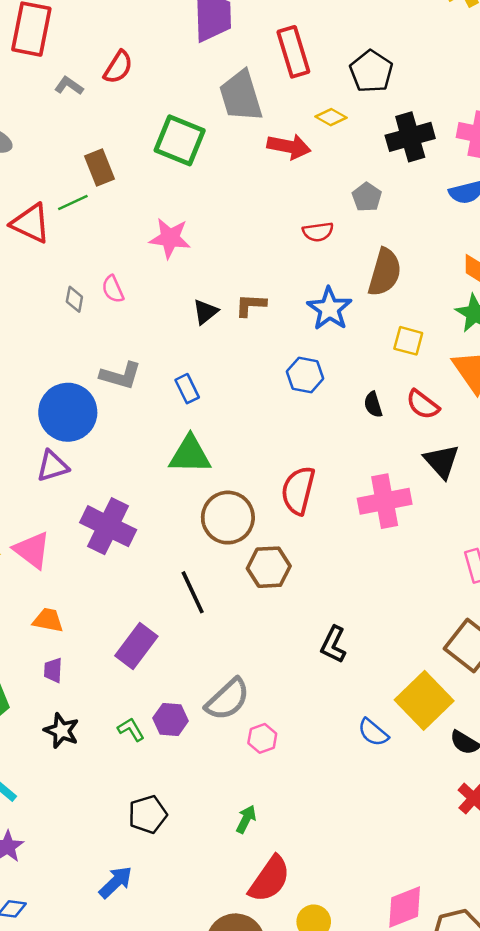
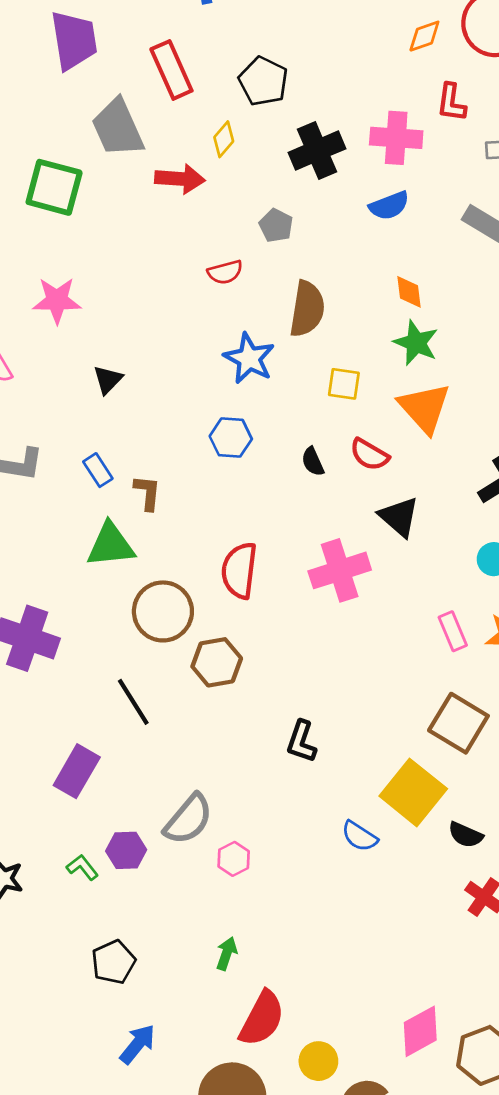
yellow diamond: (331, 117) -> (224, 139), turned -72
brown L-shape: (251, 305) -> (147, 493), moved, turned 100
blue arrow: (116, 882) -> (137, 1044), moved

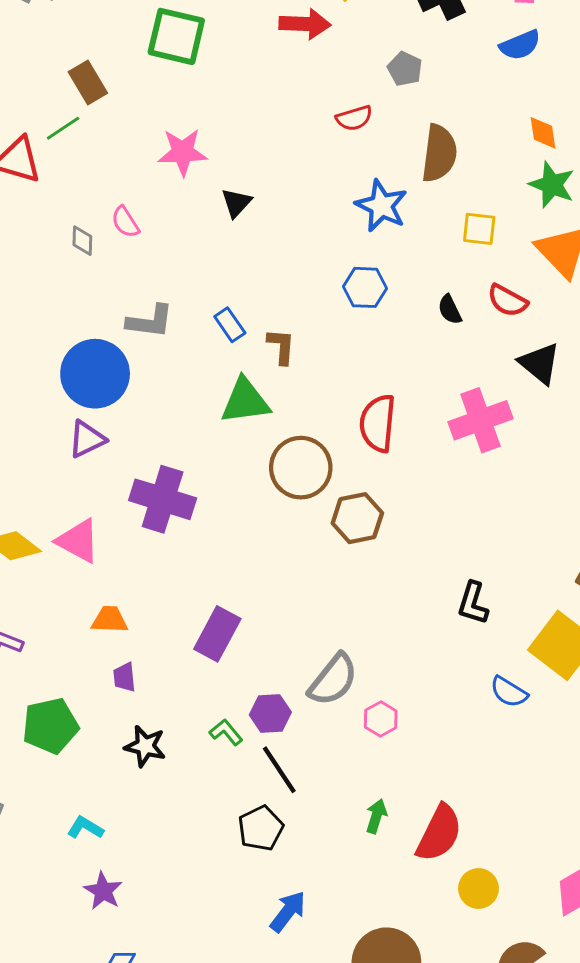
black triangle: (108, 380) -> (236, 203), moved
black line: (133, 702) -> (279, 770), moved
black L-shape: (301, 742) -> (473, 603), moved
red semicircle: (262, 1019) -> (439, 833), moved
yellow circle: (318, 1061) -> (478, 889), moved

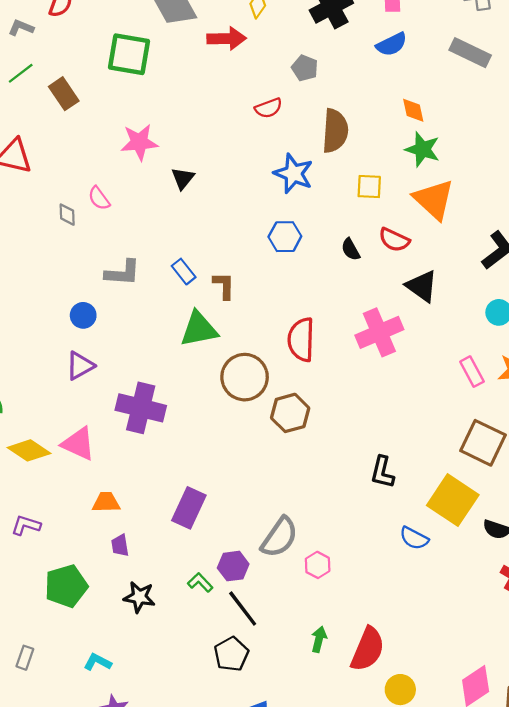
green line: (63, 128) -> (21, 73), moved
blue circle: (95, 374) -> (83, 315), size x0.5

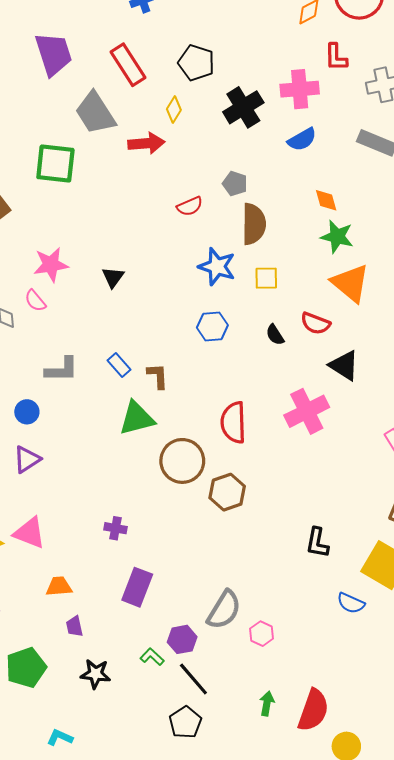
gray pentagon: (305, 68) -> (235, 184), moved
pink star: (139, 142) -> (51, 265), moved
yellow square: (369, 187) -> (266, 278), moved
purple cross: (141, 408) -> (115, 528), moved, size x0.5

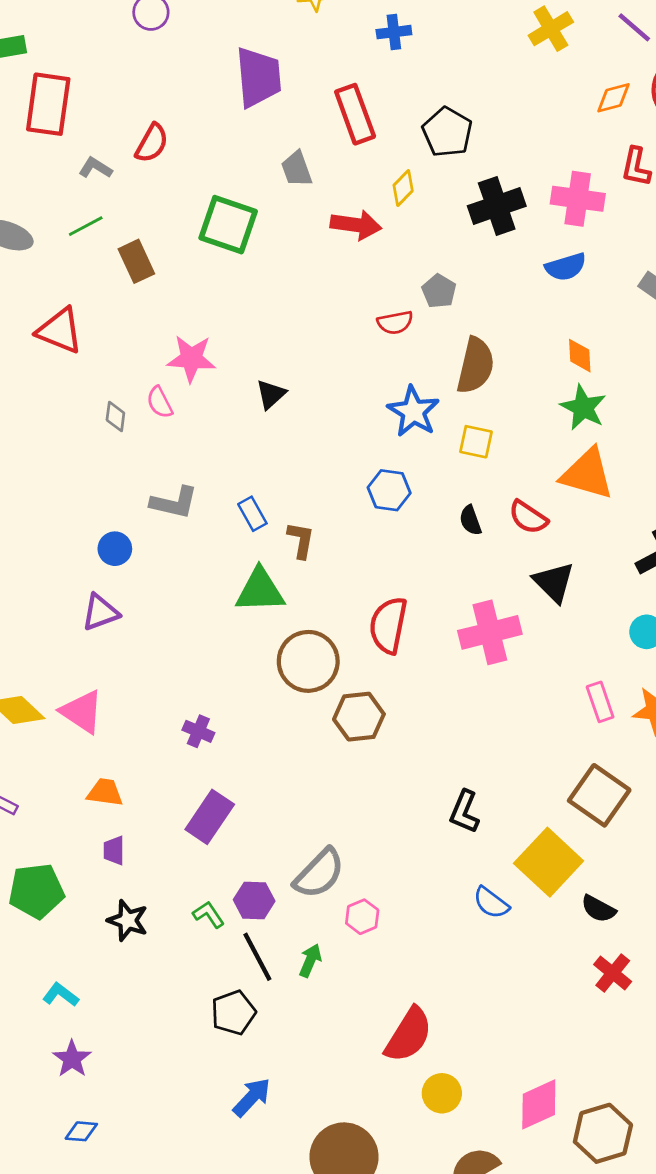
gray trapezoid: (95, 113) -> (297, 169), size x0.6
gray pentagon: (235, 184) -> (439, 291), moved
orange triangle: (350, 283) -> (587, 474), turned -36
green arrow: (267, 704) -> (310, 960), moved

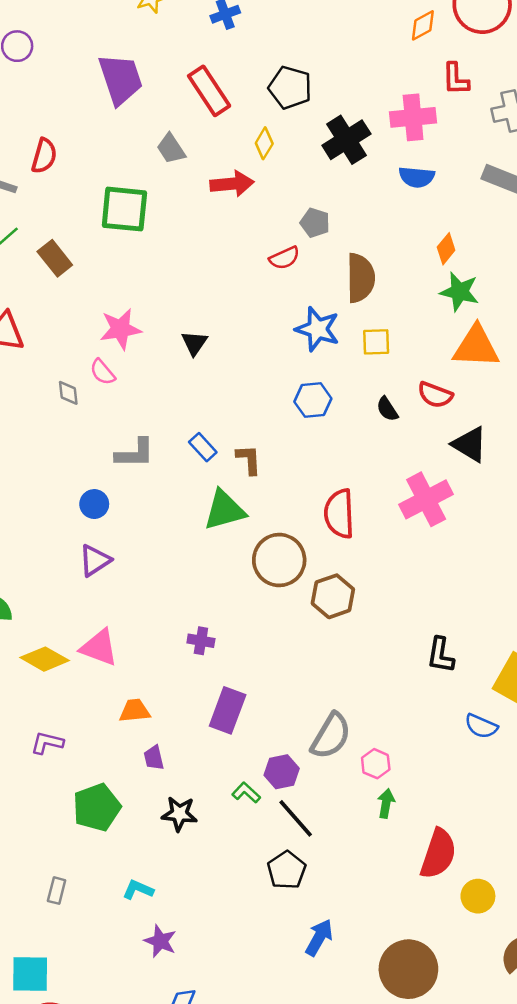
blue semicircle: (566, 267) -> (417, 177), turned 36
orange diamond: (580, 356) -> (446, 249), turned 56
green arrow: (310, 960) -> (386, 803), moved

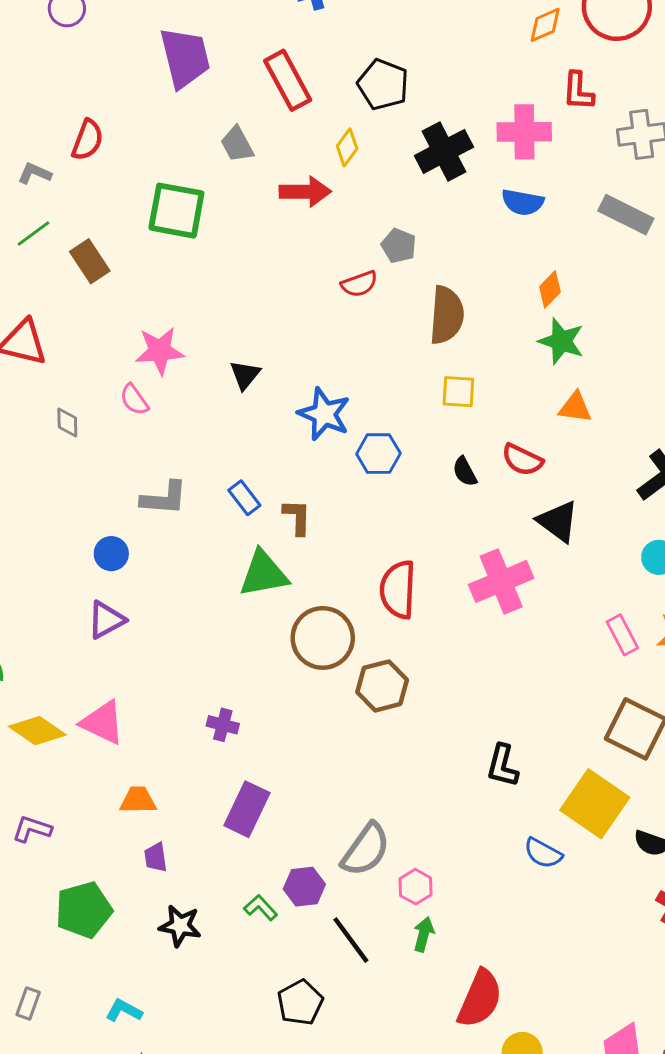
blue star: (318, 329) -> (324, 414), moved
orange triangle: (476, 347) -> (575, 407), size x0.6
gray diamond: (68, 393) -> (67, 422), moved
black line: (296, 818) -> (351, 940), moved

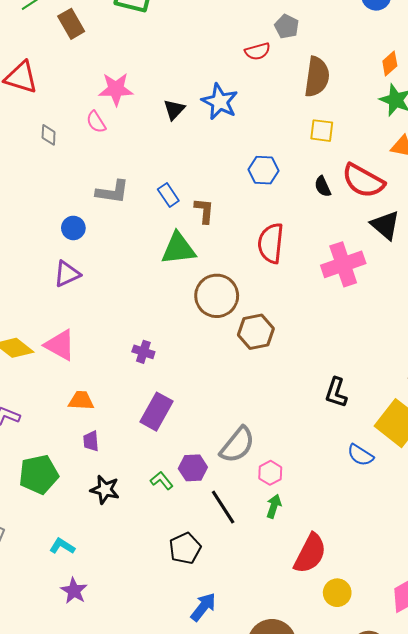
blue star: (324, 414) -> (220, 102), moved
red semicircle: (522, 460) -> (363, 181), size x1.5
red semicircle: (398, 590) -> (271, 243), moved

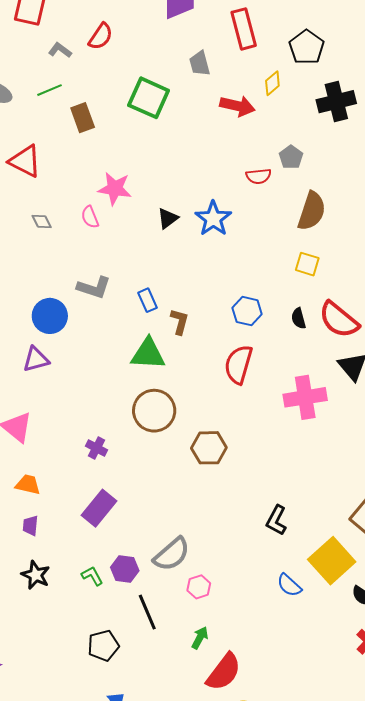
gray diamond: (49, 135) -> (42, 221), turned -40
blue hexagon: (263, 170) -> (247, 311), moved
blue circle: (73, 228) -> (50, 316), size x1.5
brown circle: (217, 296) -> (154, 411), moved
green arrow: (274, 506) -> (200, 638), moved

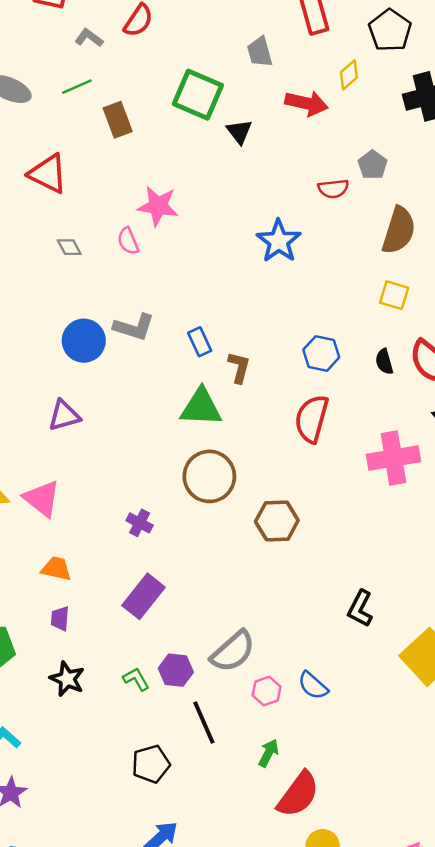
black triangle: (168, 218) -> (239, 132), moved, turned -30
blue circle: (50, 316) -> (84, 341), moved
blue semicircle: (289, 585) -> (313, 686), moved

